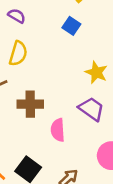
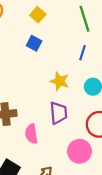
purple trapezoid: (91, 109) -> (58, 113), turned 55

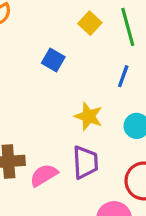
yellow square: (38, 15) -> (90, 23), moved
pink semicircle: (31, 134) -> (44, 175), moved, turned 66

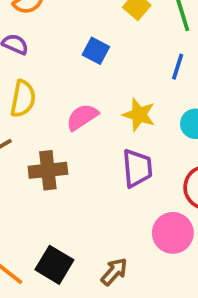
pink semicircle: (44, 175) -> (82, 117), moved

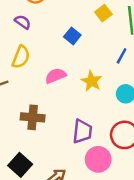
purple trapezoid: (137, 168) -> (82, 131), moved
brown cross: (48, 170) -> (33, 117), moved

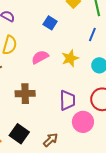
yellow star: (92, 81) -> (70, 58), turned 30

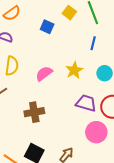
blue square: (50, 23) -> (47, 27), moved
purple trapezoid: (67, 100) -> (86, 103), moved, turned -65

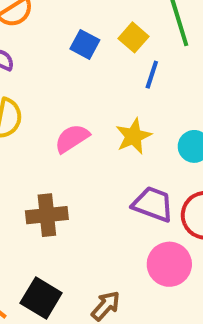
yellow square: (69, 13) -> (134, 37), moved
blue line: (93, 43) -> (152, 75), moved

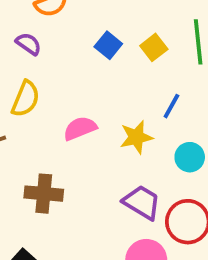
blue line: (152, 75) -> (171, 106), moved

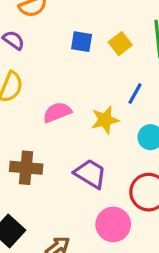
blue square: (108, 45) -> (82, 42), turned -30
purple trapezoid: (142, 202) -> (90, 174), moved

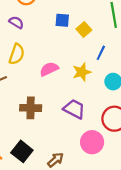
yellow square: (120, 44) -> (84, 30), moved

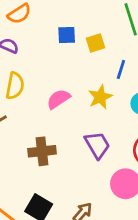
yellow square: (84, 30) -> (95, 43), turned 32
purple trapezoid: (74, 109) -> (97, 145), turned 40

